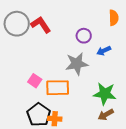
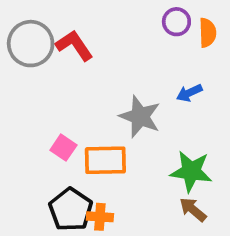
purple circle: (84, 36) -> (176, 22), moved
gray star: (77, 64) -> (140, 117), turned 30
brown arrow: (106, 115) -> (193, 210), turned 70

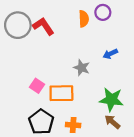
orange semicircle: (207, 33) -> (84, 19), moved
gray star: (140, 117) -> (82, 68), size x0.7
orange cross: (100, 217) -> (73, 125), moved

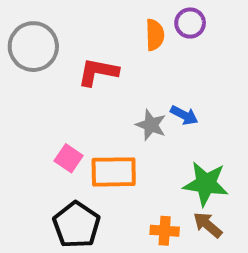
red L-shape: (43, 26) -> (98, 72), moved, turned -45
blue arrow: (110, 54) -> (184, 115), moved, turned -128
orange cross: (73, 125) -> (165, 231), moved

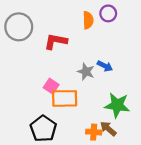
pink square: (69, 158) -> (51, 86), moved
brown arrow: (208, 225) -> (108, 129), moved

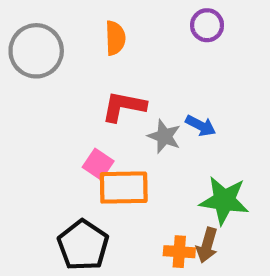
orange semicircle: (88, 20) -> (115, 38), moved
red L-shape: (56, 41) -> (124, 106), moved
brown arrow: (108, 129) -> (207, 245), turned -114

